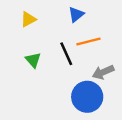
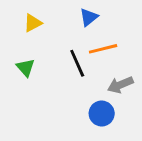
green triangle: (33, 60) -> (25, 68), moved
blue circle: (87, 97) -> (102, 114), size x0.7

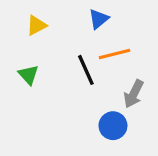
gray arrow: (120, 85) -> (134, 94), turned -40

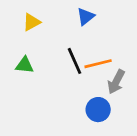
orange line: (115, 54) -> (98, 64), moved
green triangle: (29, 75) -> (25, 65), turned -42

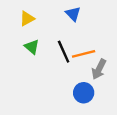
blue triangle: (86, 17) -> (73, 14), turned -35
green triangle: (25, 65) -> (32, 47), moved, turned 35

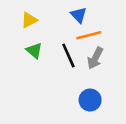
orange line: (84, 54) -> (89, 35), moved
gray arrow: (99, 69) -> (95, 58), moved

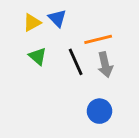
blue triangle: (79, 15) -> (57, 18), moved
gray arrow: (95, 58) -> (105, 65), turned -40

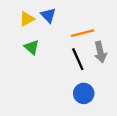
black line: (76, 62) -> (78, 59), moved
gray arrow: (105, 65) -> (100, 52), moved

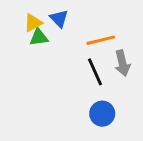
green triangle: (32, 47) -> (39, 37), moved, turned -49

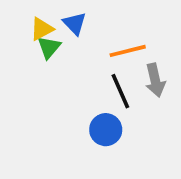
green triangle: (39, 37) -> (49, 47), turned -42
blue circle: (102, 114) -> (106, 130), moved

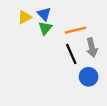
green triangle: (49, 47) -> (45, 28), moved
blue circle: (106, 130) -> (89, 77), moved

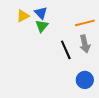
orange line: (76, 30) -> (85, 23), moved
blue circle: (89, 77) -> (85, 80), moved

